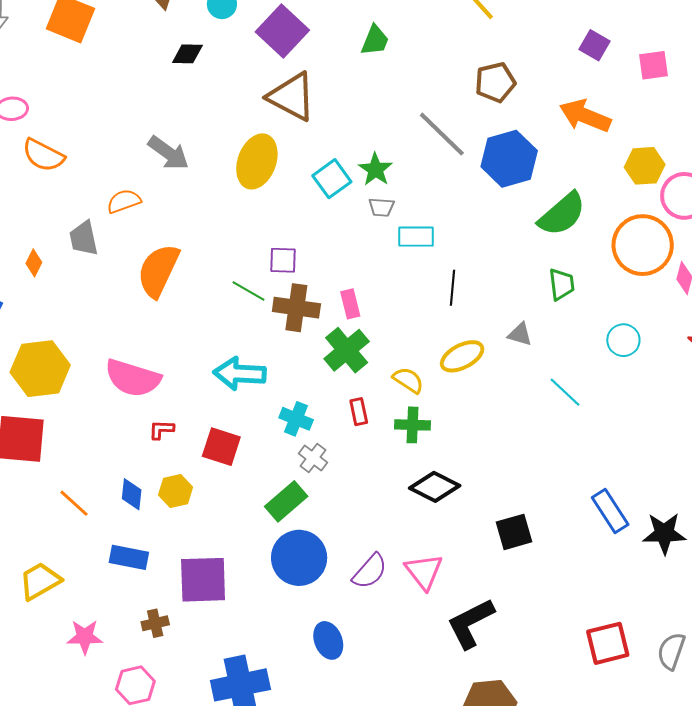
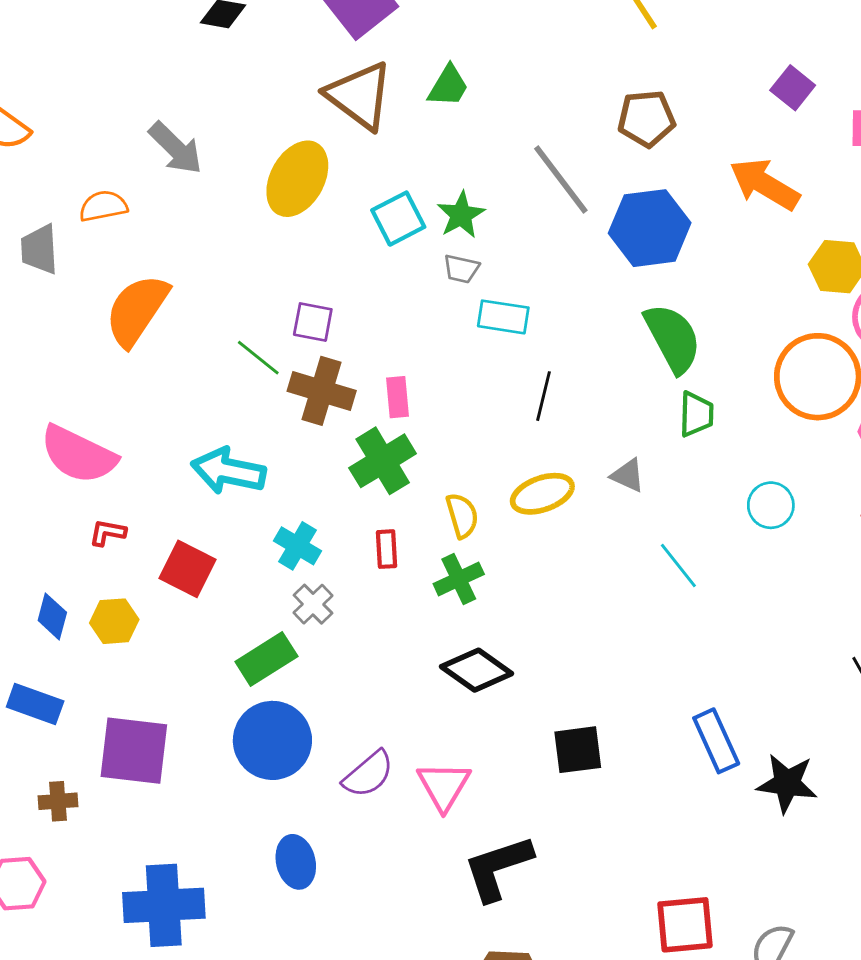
green trapezoid: (375, 40) -> (448, 86), moved
green semicircle: (562, 214) -> (673, 338), moved, turned -86
yellow semicircle: (408, 380) -> (462, 516), turned 32
green cross: (412, 425) -> (459, 579), turned -36

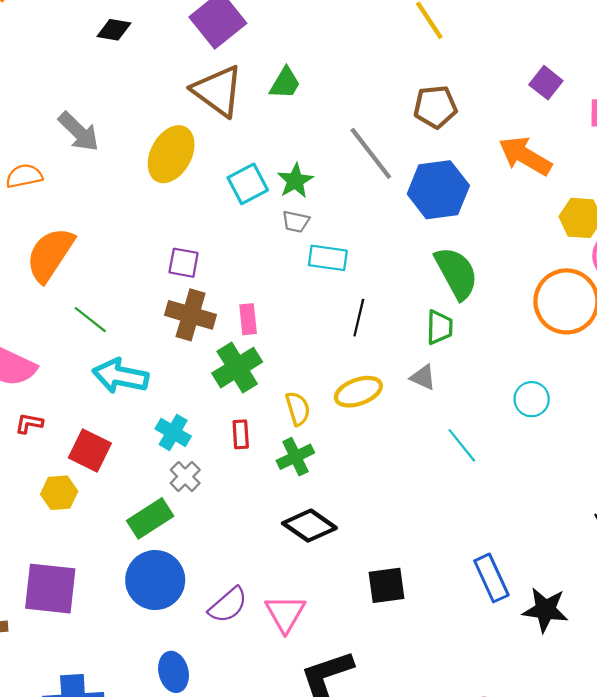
green line: (258, 358) -> (90, 320), moved
green trapezoid: (696, 414) -> (440, 327), moved
yellow hexagon: (114, 621) -> (59, 493), moved

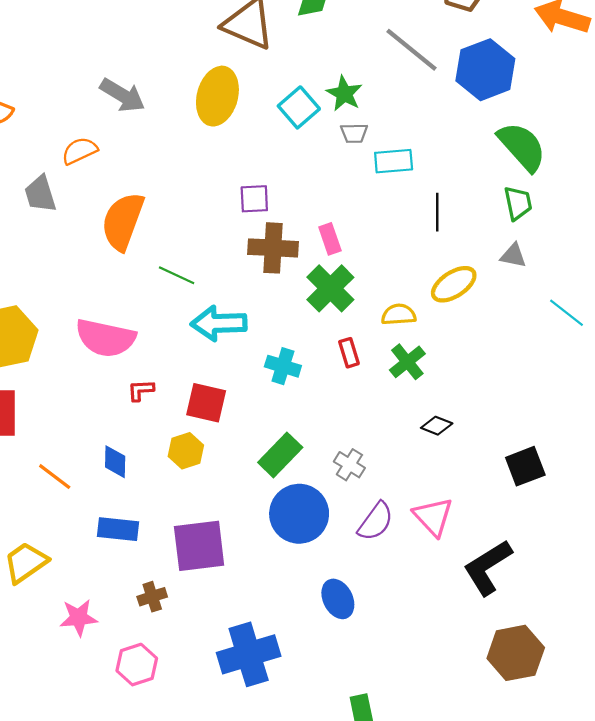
yellow semicircle: (298, 409) -> (399, 315), turned -64
gray cross: (185, 477) -> (349, 465), moved
black diamond: (309, 526) -> (437, 426), size x0.6

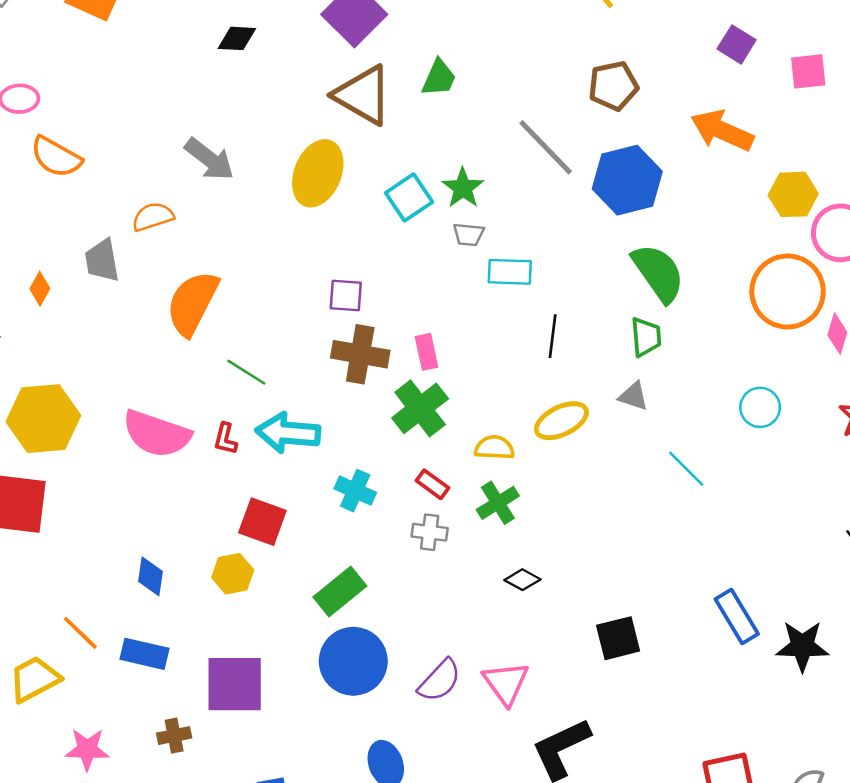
red rectangle: (349, 353) -> (432, 484), turned -44
red L-shape: (141, 390) -> (225, 439), moved, turned -80
gray cross: (349, 465) -> (430, 532), moved, turned -32
orange line: (55, 477) -> (80, 633), moved

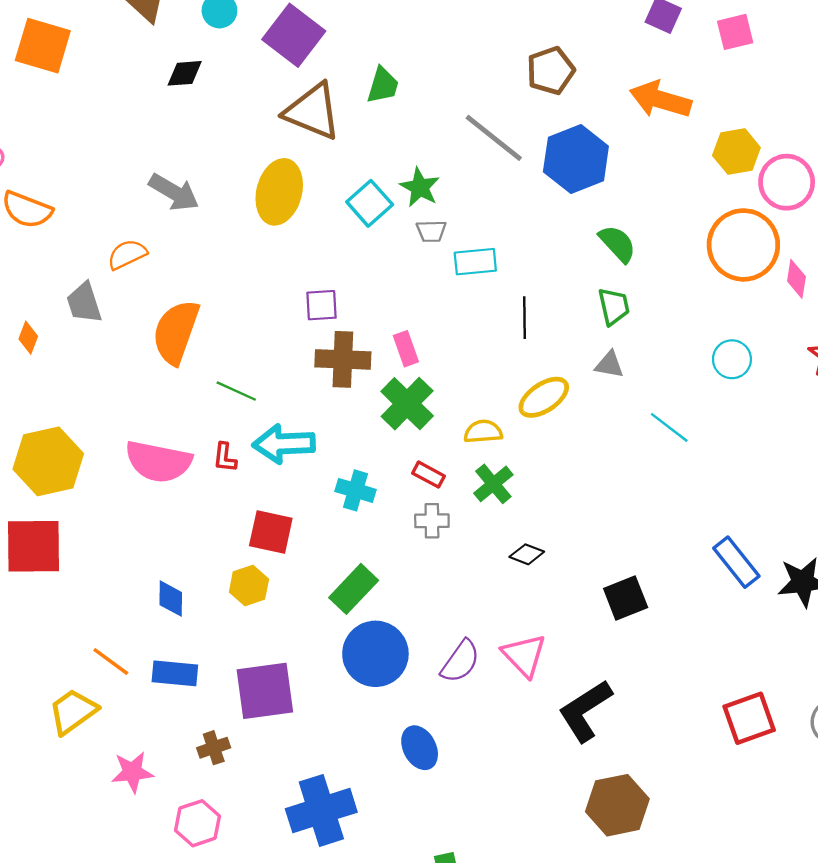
green semicircle: (658, 273) -> (618, 244), size x0.7

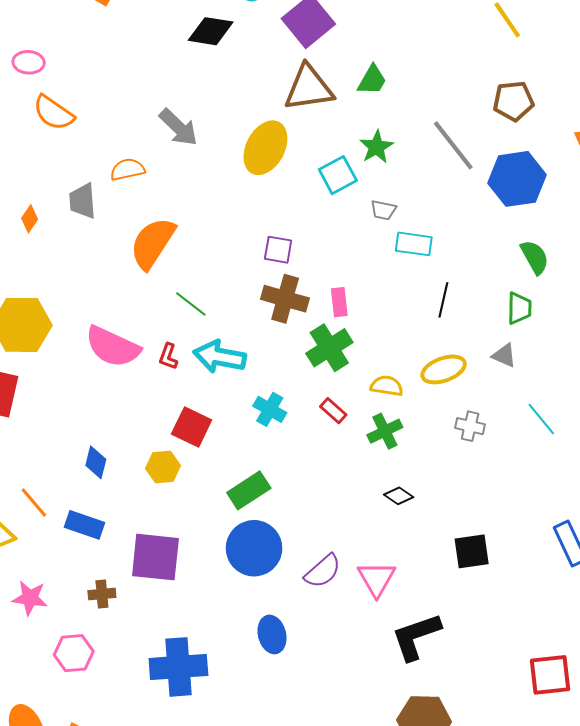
black diamond: (185, 73) -> (211, 31), size x1.4
brown triangle: (313, 111) -> (309, 88), turned -44
green star: (420, 187) -> (376, 147), moved
gray cross: (432, 521) -> (470, 426), moved

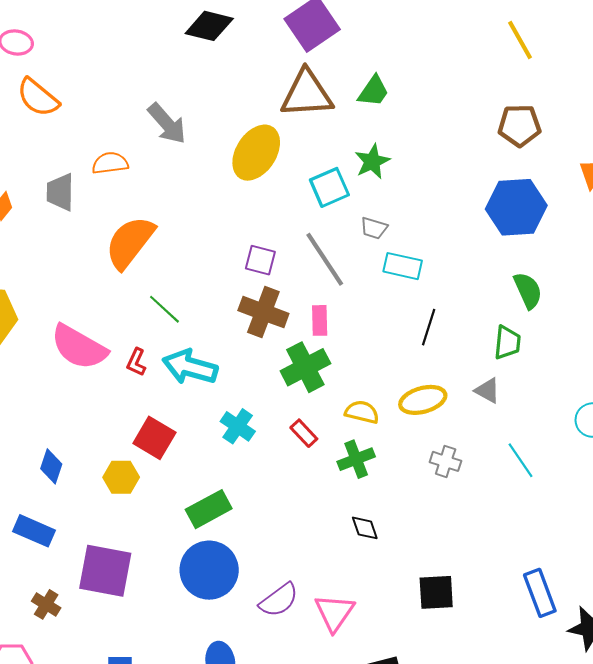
gray line: (453, 145) -> (325, 259), moved
black diamond: (399, 496) -> (365, 528), turned 32
brown cross: (102, 594) -> (46, 604), turned 32

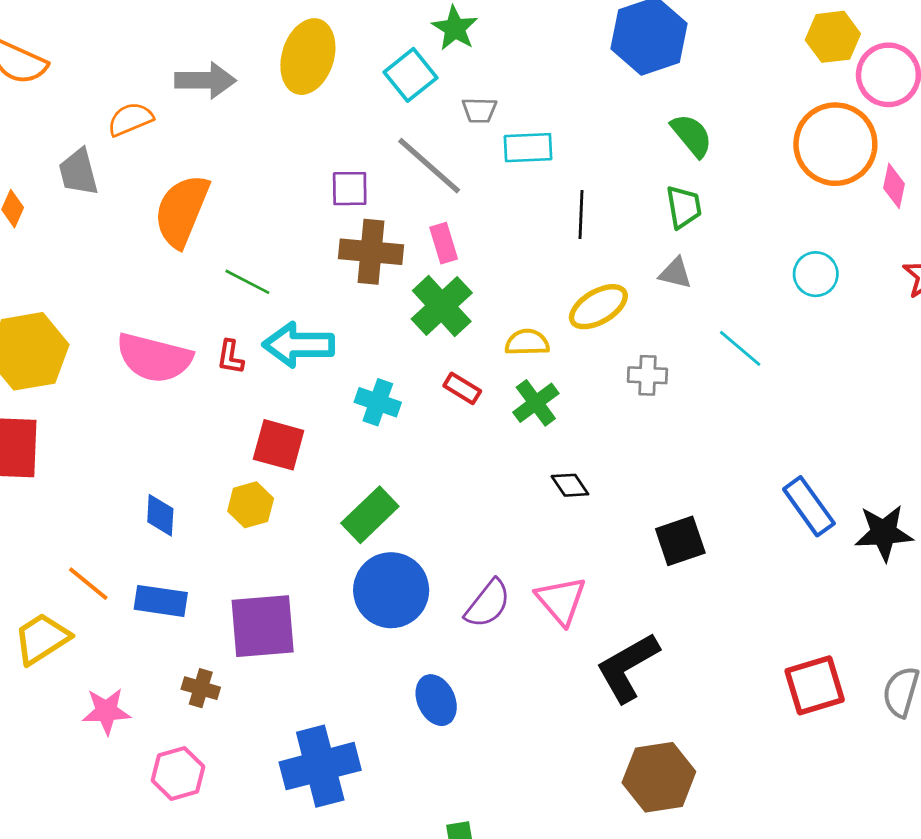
gray arrow: (167, 124) -> (205, 80), moved, turned -33

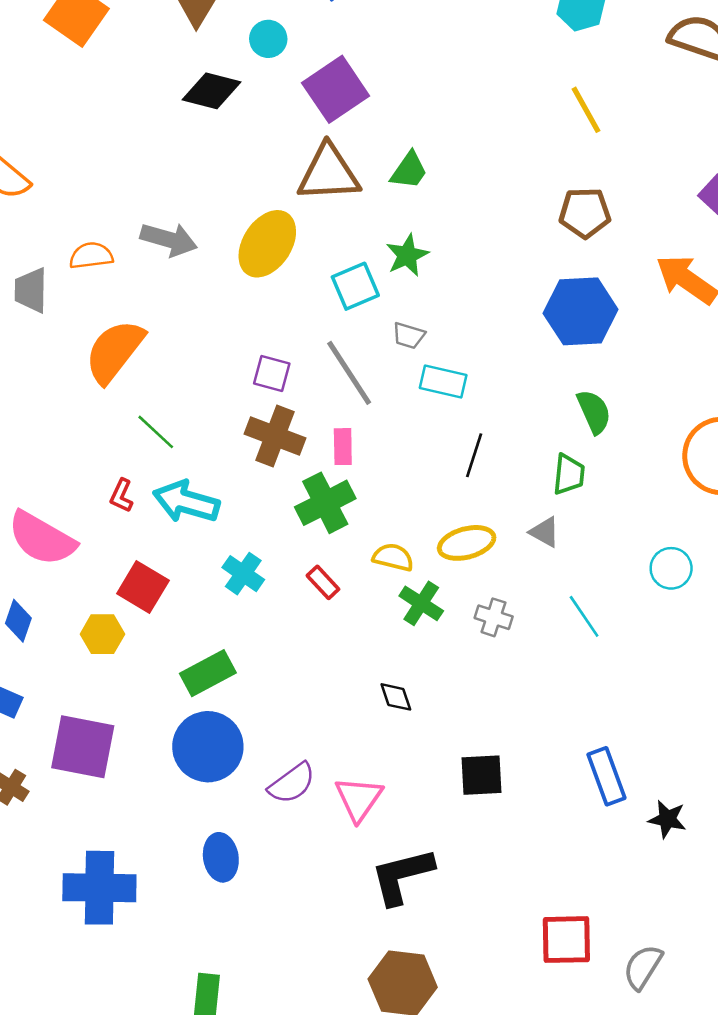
pink semicircle: (154, 358) -> (42, 538), moved
green cross: (536, 403) -> (421, 603), moved, turned -36
black star: (884, 533) -> (667, 819), size x0.7

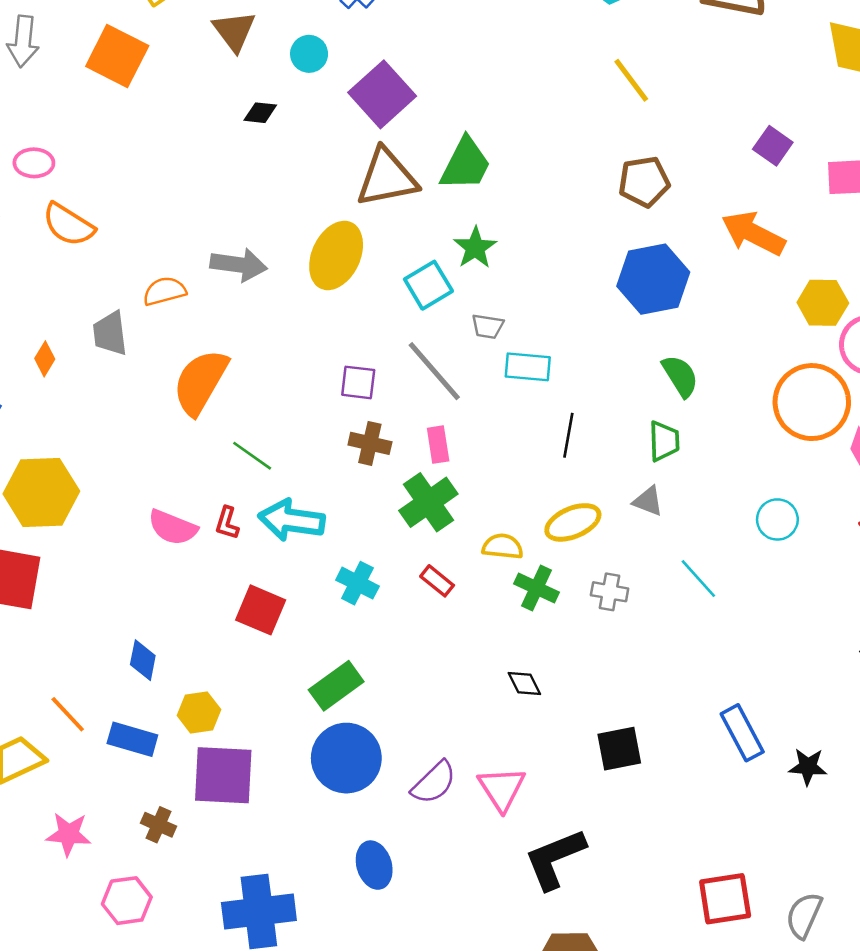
black diamond: (211, 91) -> (260, 113), size x0.6
green trapezoid: (409, 170) -> (465, 164), size x1.4
brown cross: (275, 436) -> (370, 443), size x0.7
pink semicircle: (42, 538) -> (173, 527), moved, size x0.7
yellow hexagon: (102, 634) -> (199, 713), moved

